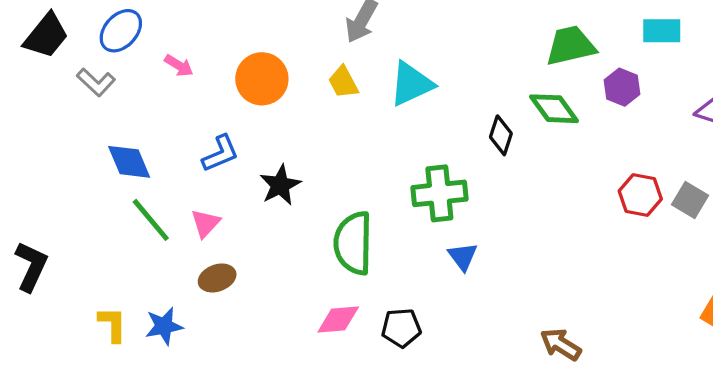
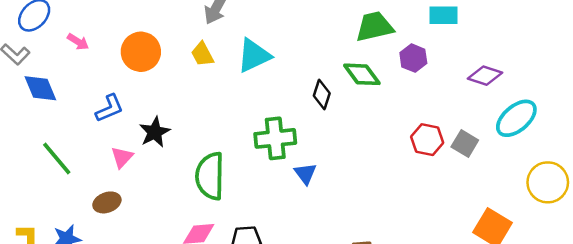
blue diamond: (129, 162) -> (40, 88), moved
pink triangle: (205, 223) -> (122, 157), moved
blue triangle: (463, 256) -> (305, 174), moved

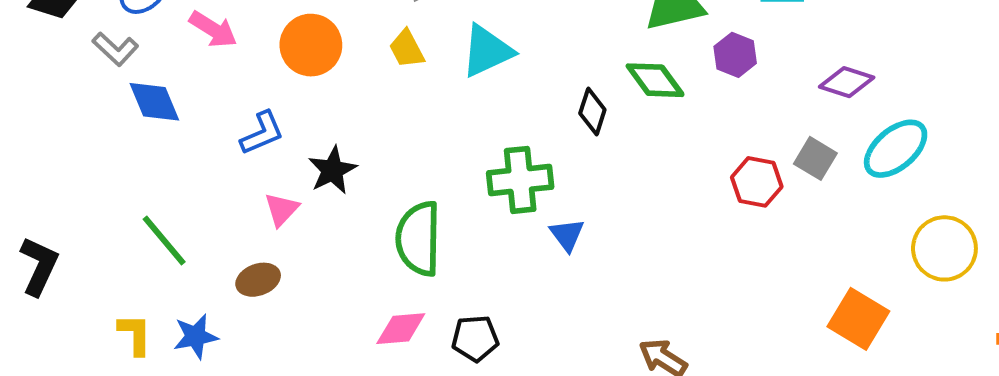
pink arrow: (78, 42) -> (213, 29), size x1.4
gray square: (465, 143) -> (815, 158), moved
green line: (57, 158) -> (164, 241), moved

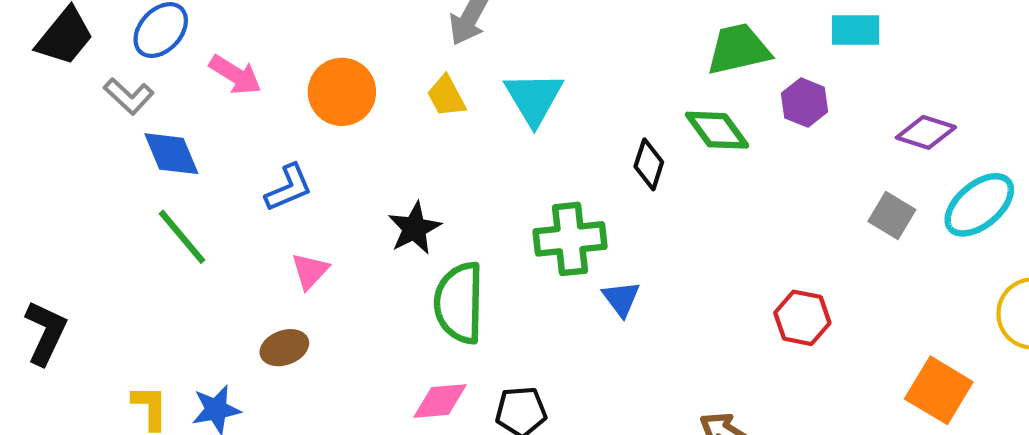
cyan triangle: (487, 51) -> (534, 98), turned -36
black star: (332, 170) -> (414, 228), moved
red hexagon: (757, 182) -> (802, 318), moved
green line: (164, 241) -> (182, 237), moved

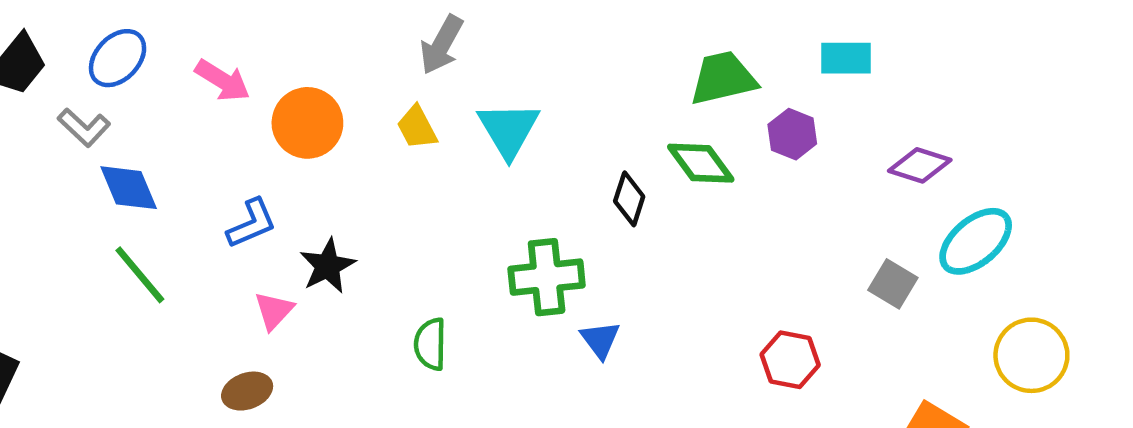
pink arrow: (235, 75) -> (223, 80), moved
gray square: (892, 215) -> (893, 284), moved
black star: (414, 228) -> (328, 266), moved
green semicircle: (459, 303) -> (430, 344), size x0.6

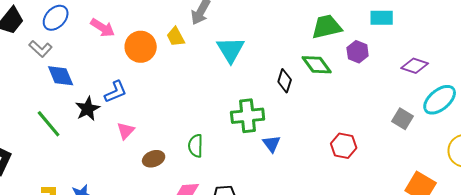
yellow trapezoid: (417, 127) -> (176, 37), moved
black star: (328, 266) -> (88, 109), moved
green line: (140, 275) -> (49, 124), moved
red hexagon: (790, 360) -> (344, 146), moved
brown ellipse: (247, 391) -> (154, 159), moved

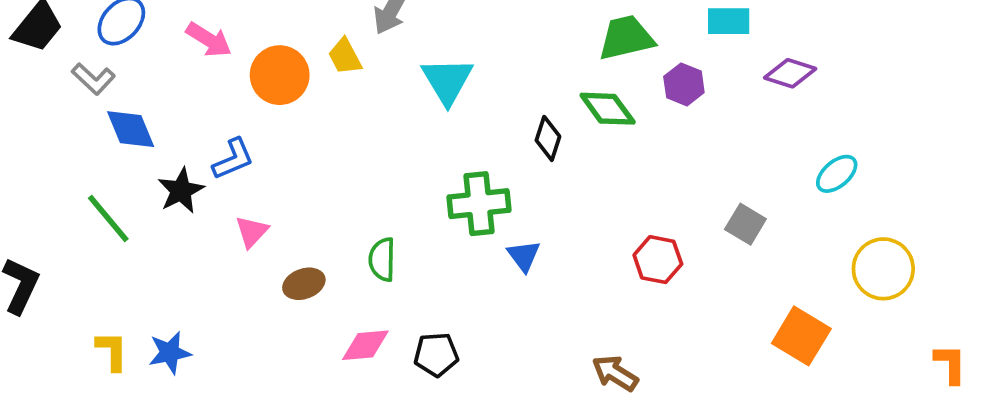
purple diamond: (415, 66) -> (790, 73), moved
cyan ellipse: (440, 100) -> (837, 174), size x0.7
gray square: (403, 119) -> (745, 224), moved

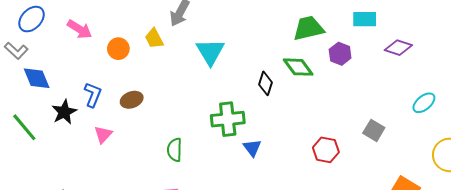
orange circle: (280, 75) -> (118, 49), size x0.7
blue L-shape: (233, 159) -> (93, 95), turned -45
brown ellipse: (304, 284) -> (132, 100), moved

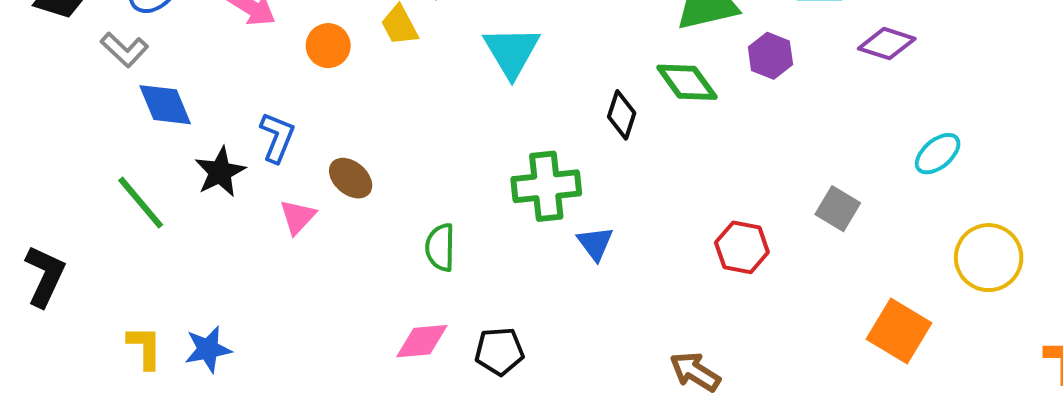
brown ellipse: (132, 100) -> (351, 178), moved, turned 60

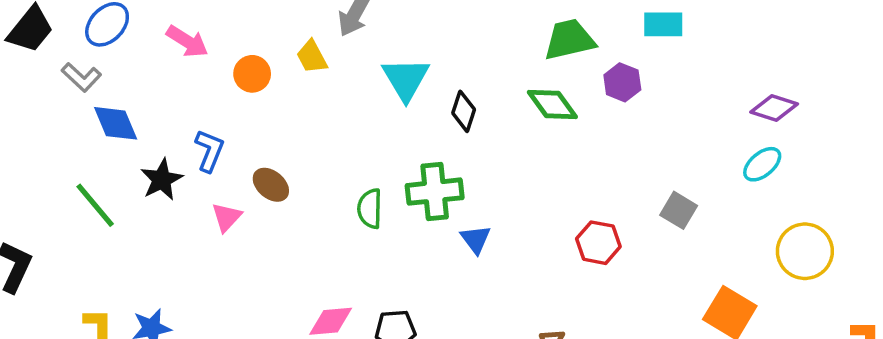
purple diamond: (887, 44) -> (774, 108), moved
black diamond: (622, 115) -> (464, 111), moved
green semicircle: (440, 247) -> (370, 209), moved

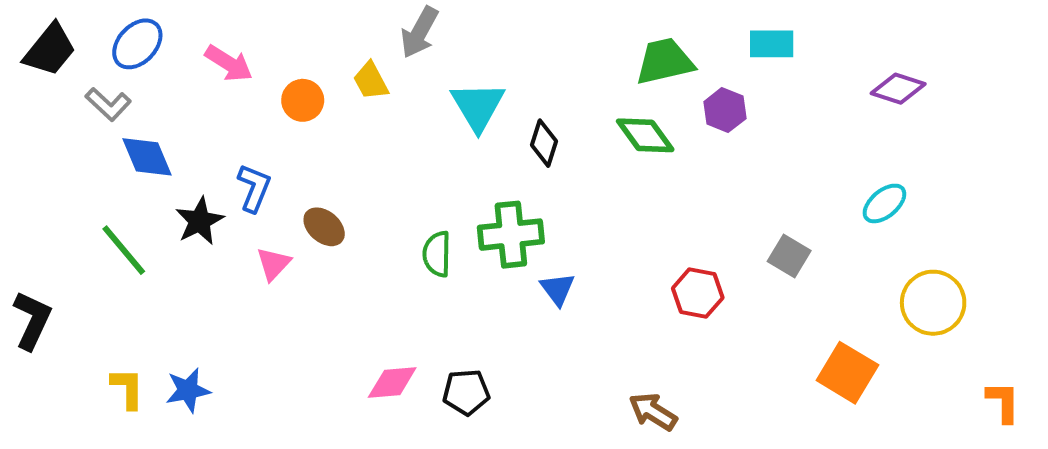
purple diamond: (774, 108) -> (898, 89), moved

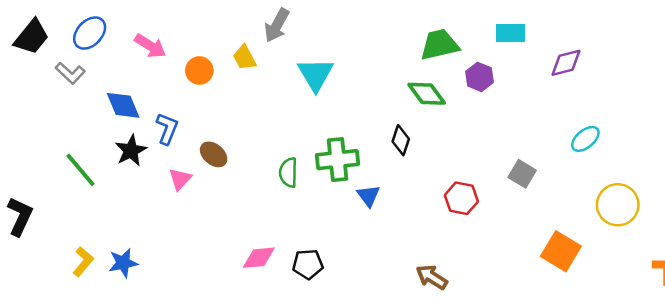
purple diamond: (898, 89) -> (566, 63), moved, turned -32
black diamond: (544, 143) -> (401, 140), moved
blue diamond: (147, 157) -> (123, 105), moved
yellow L-shape: (128, 388) -> (83, 262), turned 40

